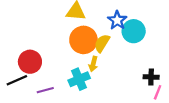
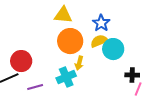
cyan circle: (134, 31) -> (113, 49), moved
yellow semicircle: (102, 43) -> (99, 41), moved, turned 36

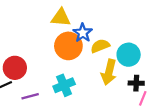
blue star: (101, 23) -> (83, 33), moved
cyan circle: (113, 49) -> (129, 55), moved
yellow arrow: (79, 63) -> (109, 72), moved, size x1.6

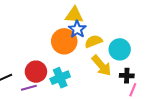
yellow triangle: (61, 17) -> (74, 15), moved
red circle: (15, 68) -> (36, 72), moved
yellow arrow: (109, 72) -> (102, 66), turned -55

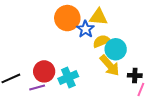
yellow triangle: (74, 15) -> (99, 17), moved
orange circle: (64, 41) -> (67, 18), moved
cyan circle: (120, 49) -> (116, 49), moved

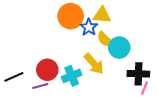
yellow semicircle: (102, 41) -> (105, 39), turned -114
yellow arrow: (110, 65) -> (94, 64), moved
black cross: (135, 75) -> (138, 74), size x1.5

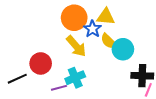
yellow arrow: (94, 64) -> (76, 46), moved
red circle: (47, 70) -> (41, 63), moved
purple line: (40, 86) -> (59, 88), moved

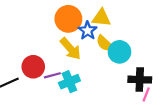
purple line: (59, 88) -> (52, 75), moved

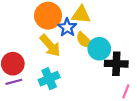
purple line: (52, 75) -> (14, 82), moved
black cross: (140, 80) -> (116, 64), moved

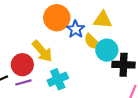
yellow triangle: (81, 15) -> (103, 20), moved
yellow arrow: (50, 46) -> (42, 51), moved

